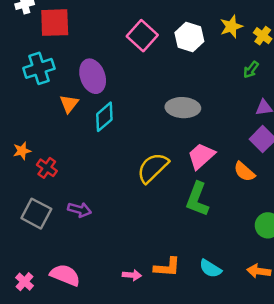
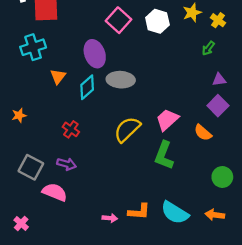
purple ellipse: (93, 76) -> (95, 54), moved
gray ellipse: (183, 108) -> (121, 80), moved
red cross: (47, 168) -> (71, 129), moved
cyan semicircle: (210, 269) -> (175, 213), size x1.5
pink semicircle: (65, 275) -> (55, 192), moved

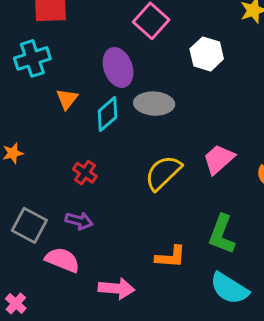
white hexagon: (157, 21) -> (207, 54), moved
green L-shape: (164, 155) -> (222, 234), moved
orange L-shape: (139, 212) -> (171, 257), moved
pink arrow: (110, 218) -> (117, 288), moved, size x1.6

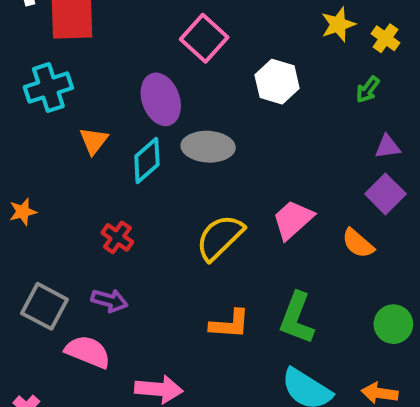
orange L-shape: (171, 257) -> (230, 324), moved

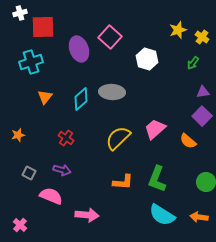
purple ellipse: (161, 99) -> (79, 49), moved
orange triangle: (94, 141) -> (45, 97), moved
orange star: (23, 212) -> (18, 135), moved
gray square: (44, 306) -> (29, 173), size x0.6

